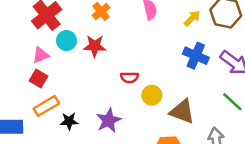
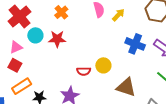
yellow arrow: (192, 18) -> (118, 15), moved
red semicircle: (129, 77) -> (84, 71), moved
yellow circle: (152, 95) -> (103, 65), moved

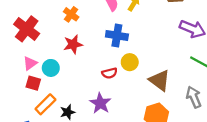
cyan circle: (35, 35) -> (51, 68), moved
blue cross: (135, 44) -> (117, 35), moved
brown triangle: (126, 87) -> (160, 80), turned 30

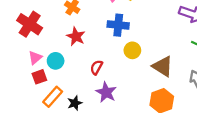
red star: (73, 44) -> (76, 36), turned -30
red semicircle: (110, 73) -> (96, 67), moved, turned 136
red square: (33, 83) -> (39, 77), turned -32

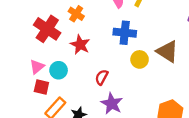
red cross: (30, 24) -> (47, 29), moved
brown triangle: (163, 66) -> (167, 51), moved
red square: (39, 77) -> (41, 87), turned 32

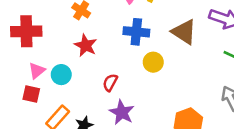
red cross: (47, 29) -> (26, 31), moved, turned -35
brown triangle: (167, 51) -> (184, 32), moved
red square: (41, 87) -> (31, 94), moved

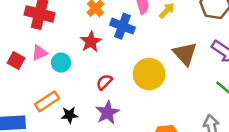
blue cross: (136, 32) -> (122, 26), moved
yellow circle: (153, 62) -> (149, 74), size x1.6
red square: (31, 94) -> (16, 61), moved

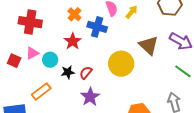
black star: (69, 115) -> (68, 72), moved

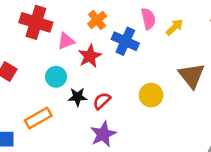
pink triangle: (32, 53) -> (66, 41), moved
yellow circle: (121, 64) -> (151, 95), size x0.7

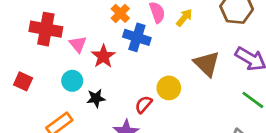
orange cross: (97, 20) -> (120, 13), moved
pink triangle: (66, 41) -> (78, 44), turned -42
red semicircle: (102, 101) -> (143, 105), moved

